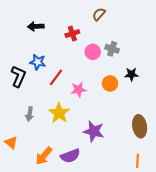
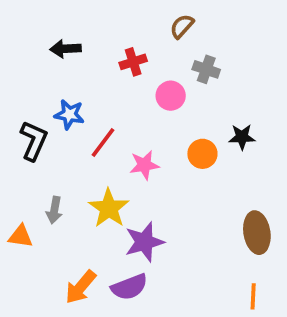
gray cross: (112, 49) -> (206, 69), moved
purple star: (94, 131) -> (144, 242), moved, turned -30
orange triangle: (11, 143) -> (21, 236), moved, turned -32

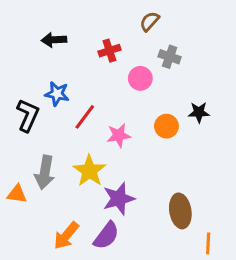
gray arrow: (54, 210) -> (45, 172), size x1.5
brown ellipse: (257, 233) -> (180, 211), moved
purple semicircle: (129, 287) -> (106, 236), turned -32

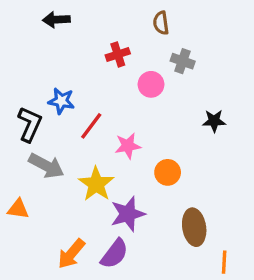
brown semicircle: (150, 21) -> (161, 23), turned -50
black arrow: (54, 40) -> (56, 20), moved
orange circle: (166, 126) -> (168, 172), moved
gray arrow: (45, 172) -> (46, 166), moved, turned -72

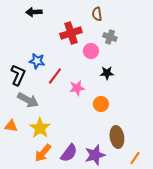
red cross: (118, 54) -> (71, 33), size x1.5
black star: (214, 121) -> (107, 73), moved
yellow star: (96, 184) -> (40, 128), moved
purple star: (128, 214) -> (95, 155), moved
orange line: (224, 262) -> (135, 158), turned 32

